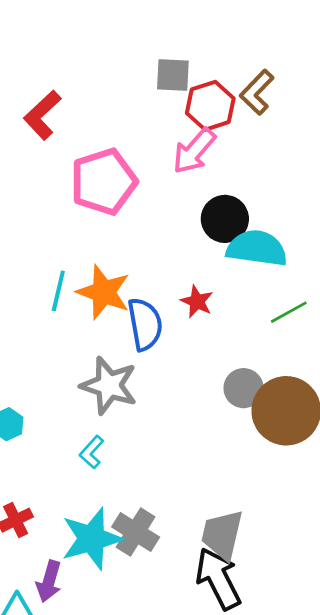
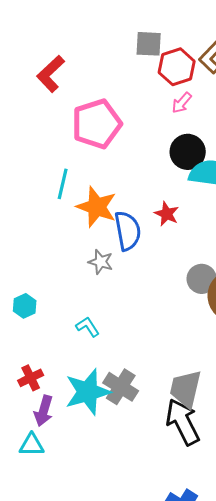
pink arrow: (194, 151) -> (182, 103), moved, size x0.6
cyan line: (58, 291) -> (63, 184), moved
gray star: (109, 385) -> (101, 262), moved, size x0.6
cyan L-shape: (92, 452) -> (88, 327), turned 105
purple arrow: (49, 581) -> (44, 411), moved

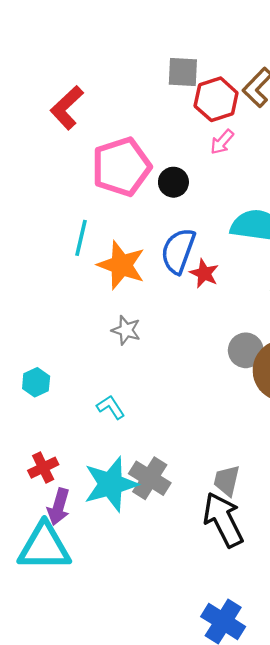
black circle: (188, 152) -> (173, 182), moved, size x0.7
blue semicircle: (128, 231) -> (178, 251), moved, turned -150
gray trapezoid: (186, 389) -> (227, 481), size x0.7
cyan triangle: (32, 445) -> (44, 547), size x1.8

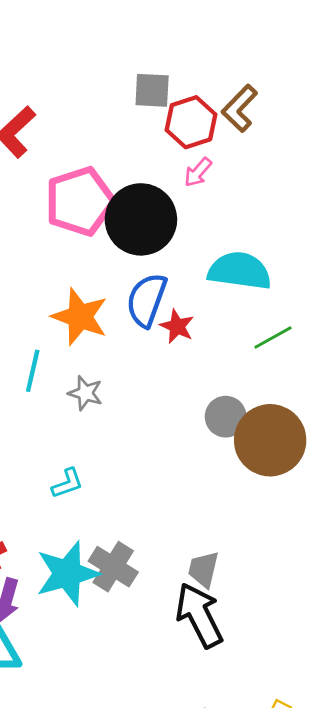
black circle: (173, 182) -> (141, 219), size x2.0
cyan line: (81, 238) -> (33, 371), moved
cyan L-shape: (111, 407) -> (67, 483), turned 104

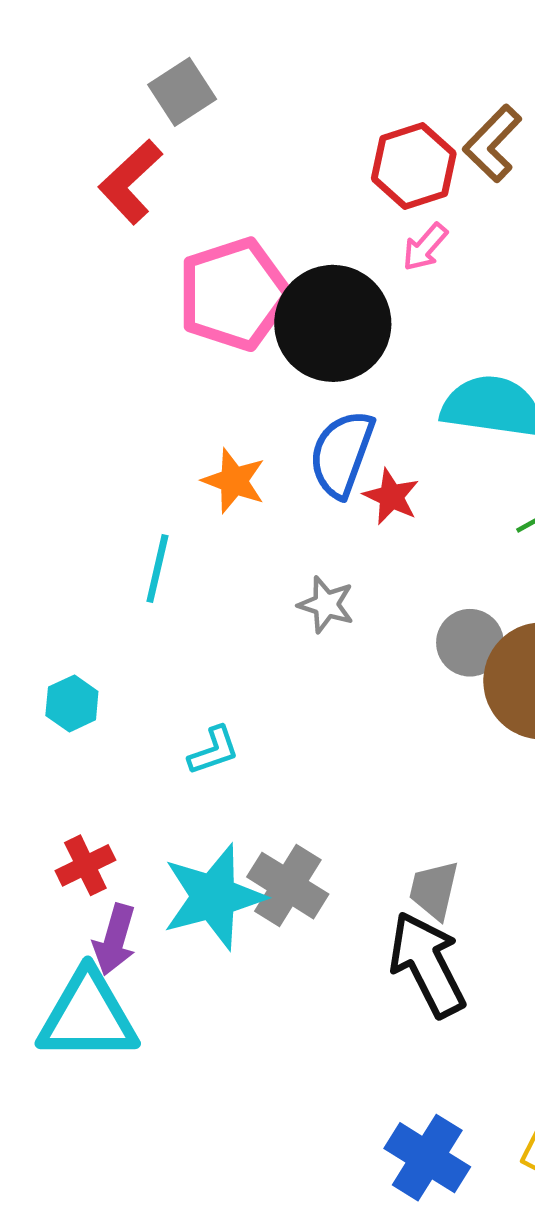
gray square: (152, 90) -> (182, 92), moved, turned -36
orange star: (80, 317) -> (234, 481), size x0.7
gray star: (85, 393) -> (326, 604), moved

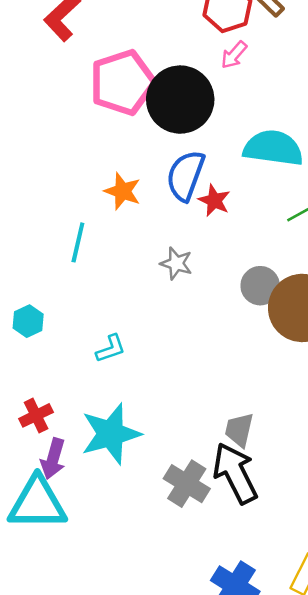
gray cross: (288, 886) -> (187, 484), moved

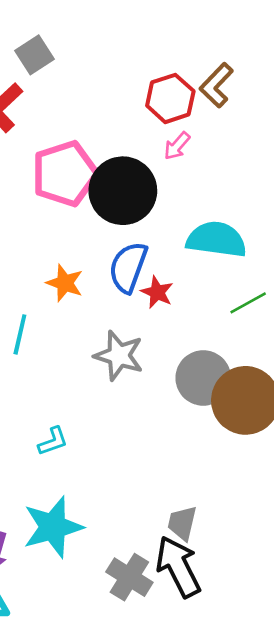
gray star: (176, 263) -> (119, 356), size x1.5
gray circle: (260, 286) -> (203, 378), size x1.4

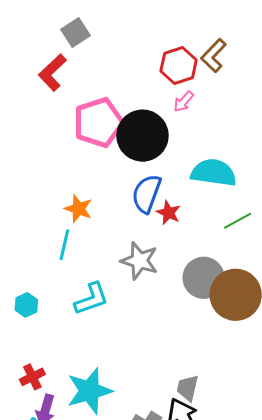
orange star: (65, 283) -> (78, 209), moved
cyan L-shape: (53, 441) -> (91, 299), moved, size x1.5

